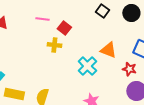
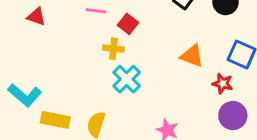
cyan cross: (87, 66) -> (127, 79), moved

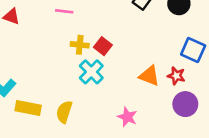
red square: (128, 24) -> (103, 46), moved
orange triangle: (192, 56) -> (149, 76), moved

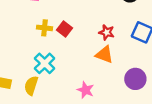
cyan cross: (91, 72) -> (45, 63), moved
red star: (176, 76) -> (107, 32), moved

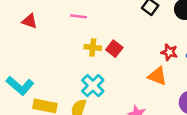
red star: (107, 32) -> (169, 52), moved

